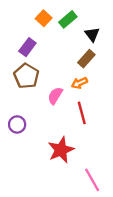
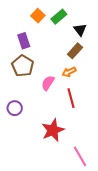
purple rectangle: (27, 47) -> (24, 41), turned -56

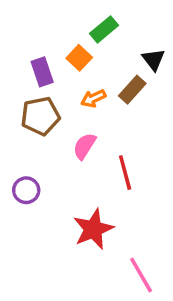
orange square: (38, 16) -> (79, 58), moved
black triangle: (80, 30) -> (153, 60), moved
brown pentagon: (23, 66) -> (40, 116), turned 30
orange arrow: (69, 72) -> (93, 98), moved

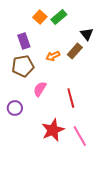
orange square: (79, 58) -> (40, 17), moved
pink semicircle: (84, 146) -> (40, 89), moved
pink line: (141, 275) -> (80, 136), moved

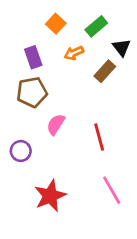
green rectangle: (59, 17) -> (96, 26), moved
orange arrow: (53, 56) -> (74, 53), moved
red star: (53, 130) -> (50, 196), moved

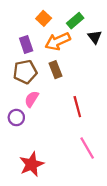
orange arrow: (74, 53) -> (58, 41), size x1.6
brown rectangle: (105, 71) -> (56, 70), moved, turned -63
pink semicircle: (56, 124) -> (32, 99), moved
red star: (50, 196) -> (32, 164), moved

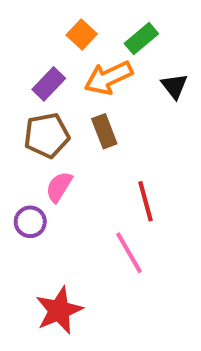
black triangle: (95, 37) -> (174, 86), moved
purple rectangle: (26, 45) -> (49, 84), turned 63
pink line: (87, 148) -> (129, 253), moved

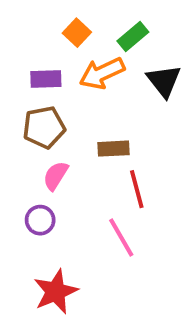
purple rectangle: (49, 84) -> (46, 79), turned 44
black triangle: (174, 86) -> (164, 81), size x1.4
brown rectangle: (104, 131) -> (114, 149), moved, turned -72
purple circle: (30, 222) -> (40, 220), moved

